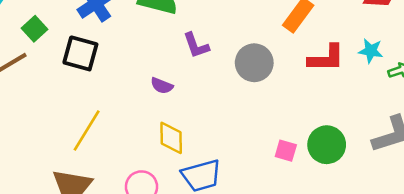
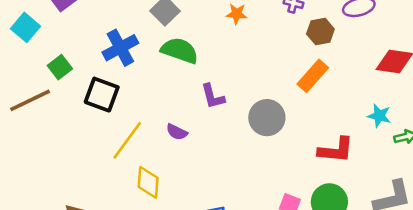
red L-shape: (326, 58) -> (336, 150), moved
yellow line: (87, 130) -> (127, 140), moved
yellow diamond: (171, 138) -> (148, 182), moved

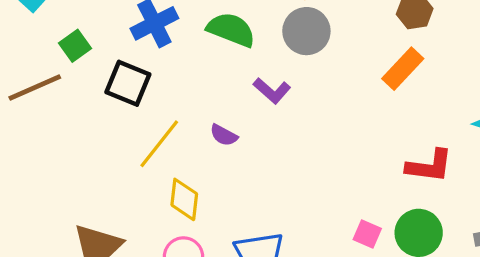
purple L-shape: (213, 96) -> (272, 91), turned -36
gray circle: (267, 118) -> (306, 31), moved

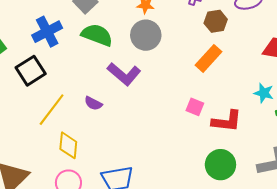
black square: (128, 83) -> (31, 71), turned 36
purple L-shape: (272, 91) -> (124, 74), size x1.4
pink square: (367, 234) -> (195, 107), moved

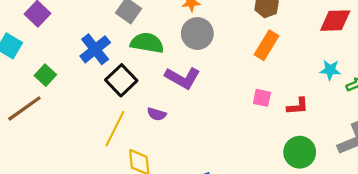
black square: (31, 71) -> (121, 80), moved
red L-shape: (227, 121) -> (298, 106), size x0.7

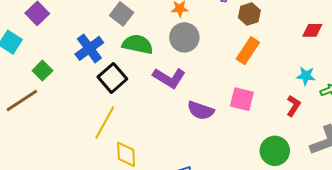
red diamond: (335, 21) -> (312, 30), size x0.7
pink square: (262, 98) -> (242, 99), size x1.4
red L-shape: (298, 106) -> (293, 106), moved, turned -55
purple semicircle: (157, 114) -> (201, 110), moved, size x1.5

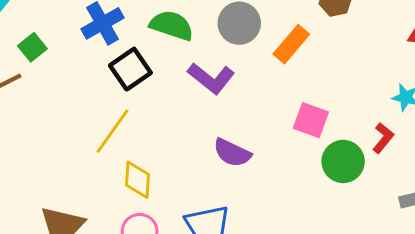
orange rectangle: (248, 51) -> (291, 44), moved
purple semicircle: (201, 110) -> (232, 153), moved
green circle: (275, 151) -> (343, 161), moved

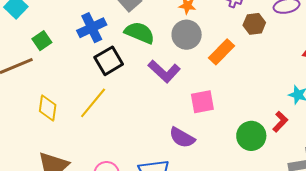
pink square: (311, 120) -> (202, 102), moved, turned -35
purple semicircle: (232, 153) -> (182, 138), moved
yellow diamond: (138, 180) -> (48, 108), moved

